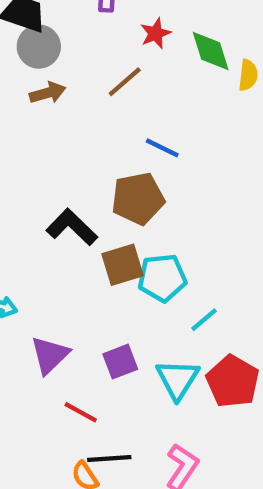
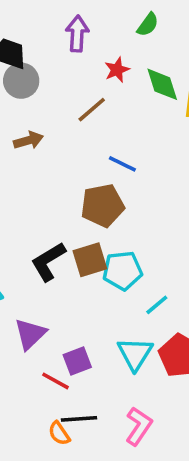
brown arrow: (48, 93) -> (28, 140), moved
black L-shape: (72, 227) -> (48, 262), moved, turned -75
purple square: (120, 362) -> (77, 361), moved

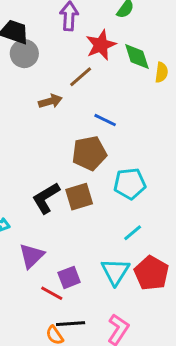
red star: (117, 70) -> (101, 45), size x1.5
brown arrow: (28, 140) -> (50, 101), moved
cyan pentagon: (122, 271) -> (130, 184), moved

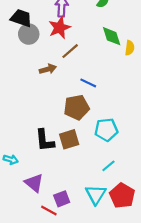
red star: (101, 45) -> (60, 28), moved
black L-shape: (46, 198) -> (45, 140), turned -65
purple triangle: (32, 256) -> (34, 183), turned -36

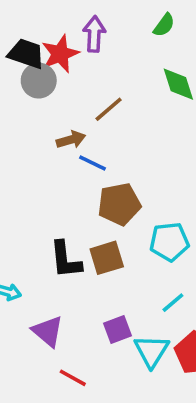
red star: (60, 28) -> (60, 54), moved
blue line: (88, 83) -> (92, 163), moved
purple square: (62, 199) -> (117, 329), moved

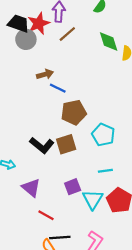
brown line: (109, 109) -> (67, 34), moved
cyan pentagon: (169, 242) -> (103, 135), turned 30
black L-shape: (66, 260) -> (42, 145), turned -45
cyan line: (173, 303) -> (105, 171), turned 32

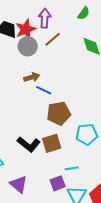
gray circle: (26, 39) -> (28, 46), moved
cyan pentagon: (103, 135) -> (87, 134), turned -30
cyan line: (105, 171) -> (72, 168), moved

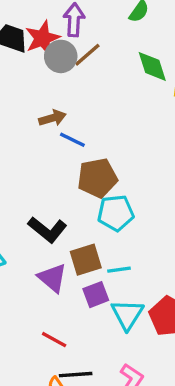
gray circle: (28, 46) -> (61, 56), moved
cyan pentagon: (87, 134) -> (116, 213), moved
brown square: (52, 143) -> (86, 260), moved
purple triangle: (19, 184) -> (52, 278), moved

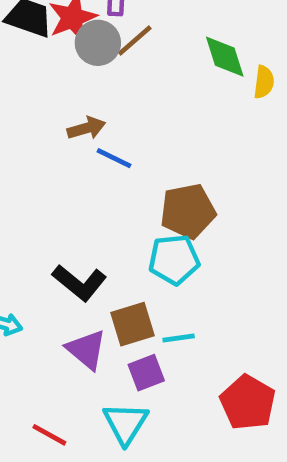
brown pentagon: (97, 178) -> (188, 211), moved
cyan triangle: (127, 315) -> (126, 423), moved
red line: (54, 340) -> (49, 435), moved

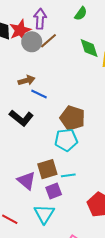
brown pentagon: (188, 211) -> (72, 118), turned 30
black L-shape: (79, 283) -> (21, 118), moved

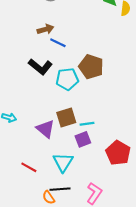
cyan pentagon: (66, 140) -> (67, 79), moved
purple square: (54, 191) -> (83, 139), moved

